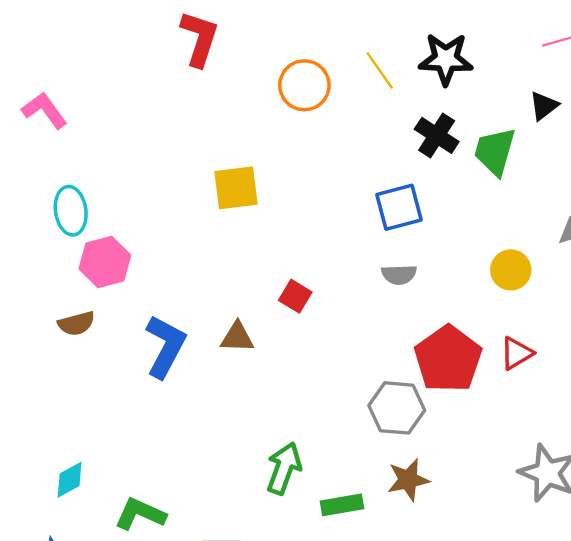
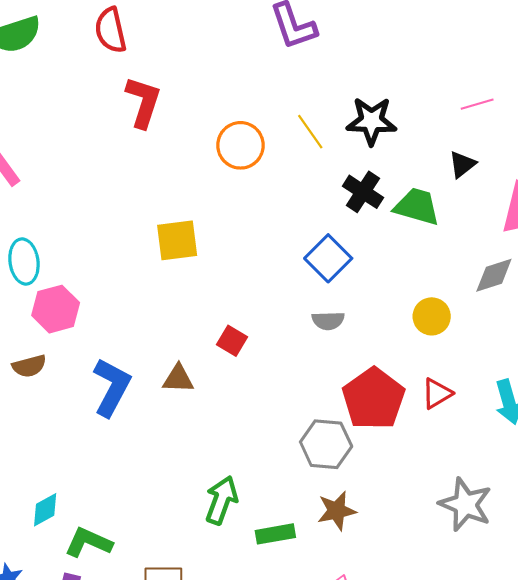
green trapezoid: (495, 151) -> (417, 207), turned 90
blue square: (399, 207) -> (328, 258), turned -30
cyan diamond: (70, 480) -> (45, 510), moved

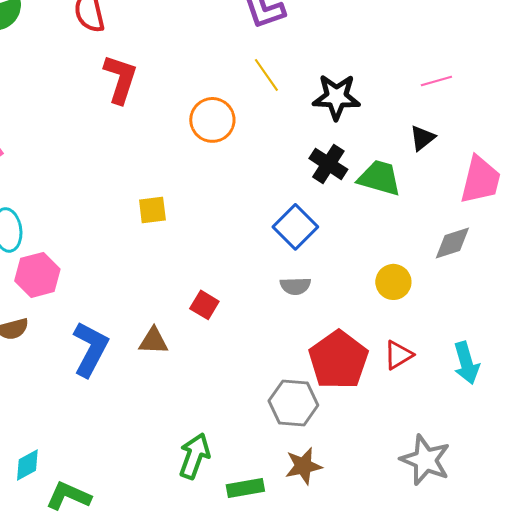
yellow line: (310, 132) -> (266, 75), moved
yellow square: (177, 240) -> (152, 210), size x0.7

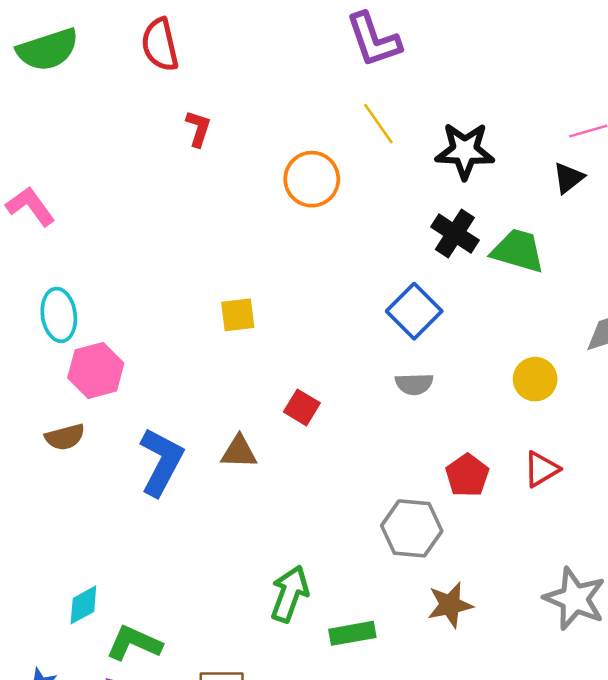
red L-shape: (120, 79) -> (198, 129), size x0.6
black triangle: (422, 138) -> (568, 178), moved
yellow square: (152, 210) -> (238, 315), moved
red pentagon: (338, 360) -> (467, 475), size x0.6
brown star: (303, 466) -> (450, 605), moved

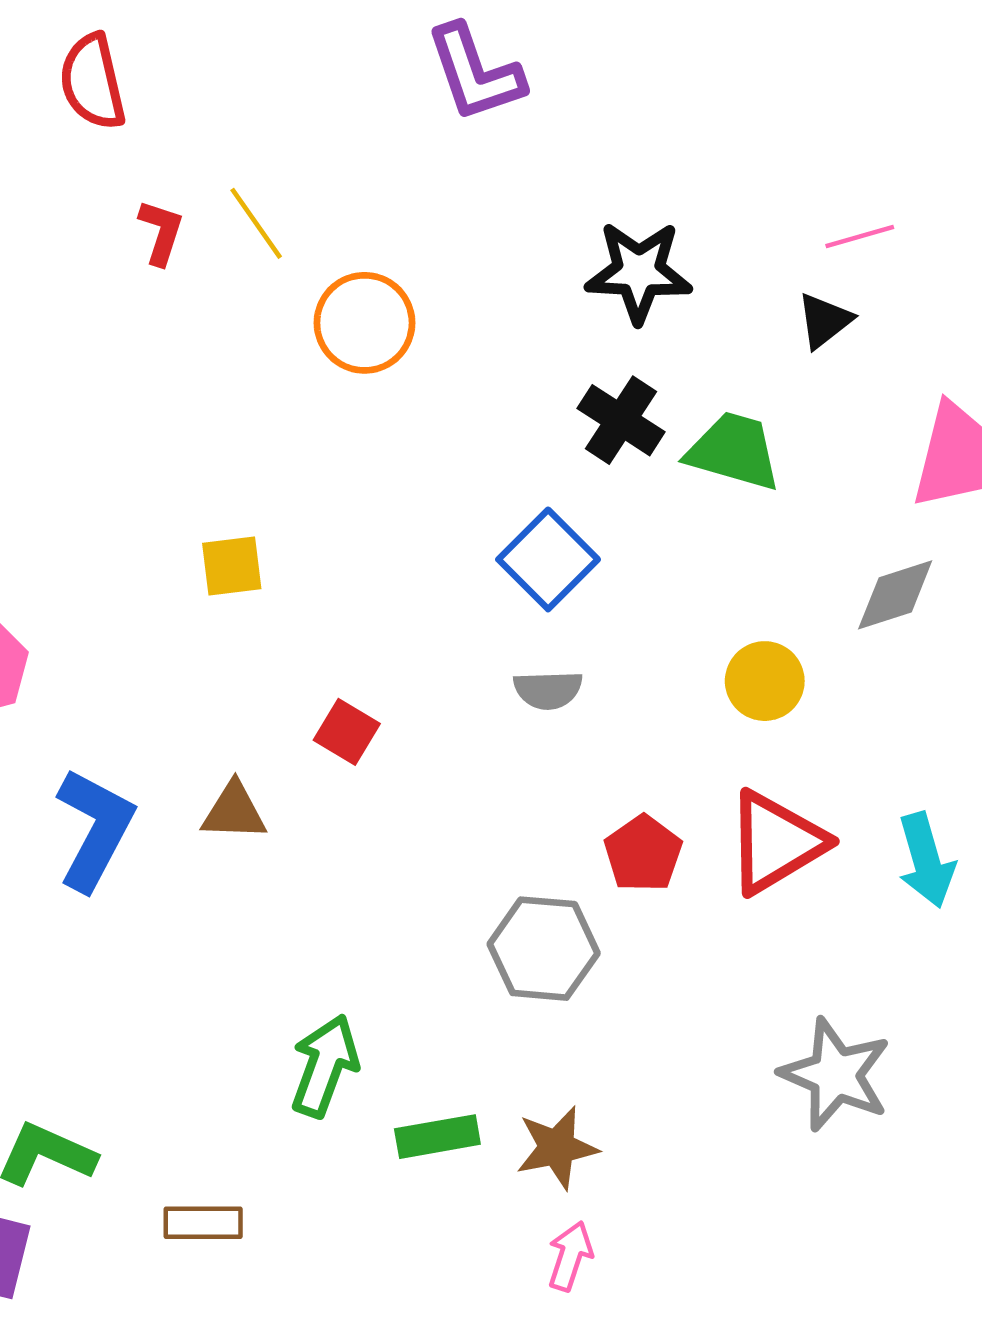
yellow line: (378, 124) -> (256, 223), moved
red triangle: (541, 469) -> (776, 842), size x1.6
brown star: (450, 605) -> (557, 1148), moved

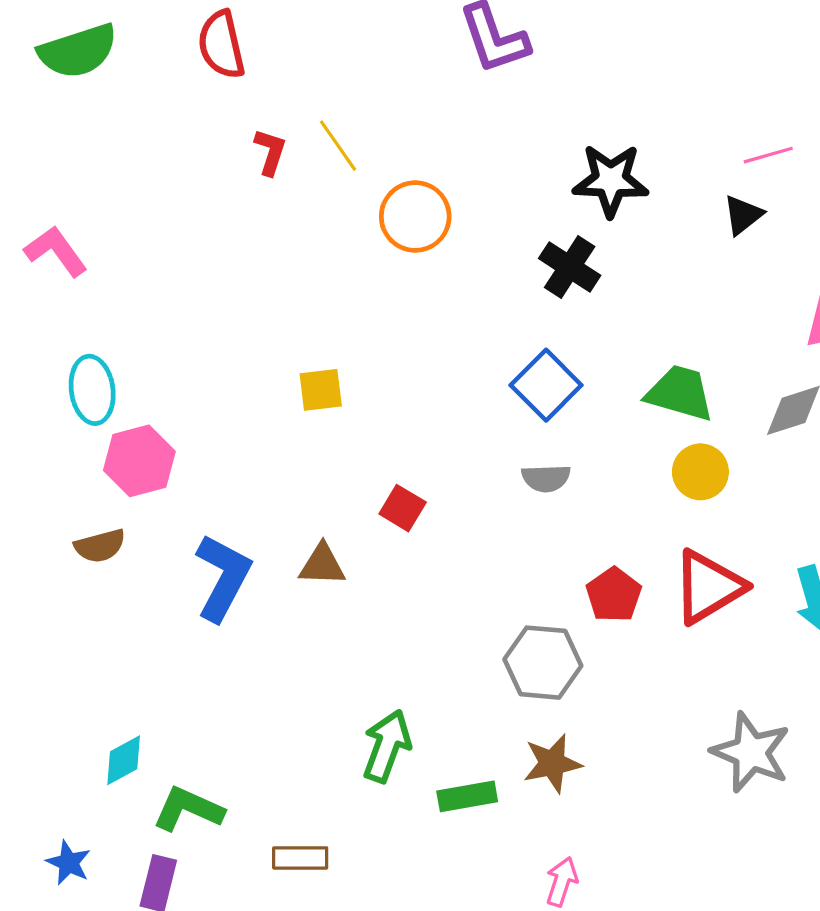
black cross: (621, 420) -> (570, 267), moved
green trapezoid: (734, 451) -> (680, 393), moved
brown star: (557, 1148) -> (552, 763), moved

